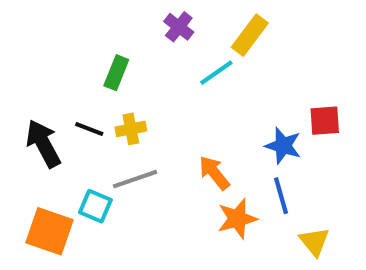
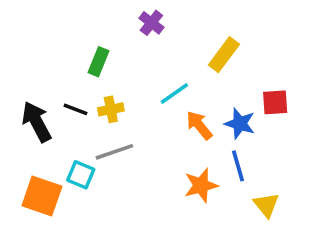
yellow rectangle: (250, 35) -> (224, 55), moved
cyan line: (216, 73) -> (174, 93), moved
orange arrow: (214, 173) -> (199, 125), moved

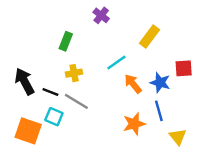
black line: (75, 109) -> (50, 92), moved
gray line: (114, 152) -> (76, 101), turned 50

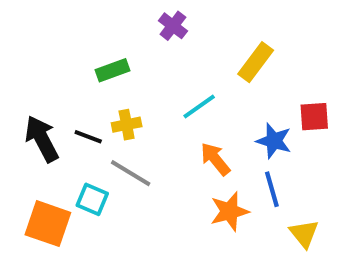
green rectangle: (66, 41) -> (112, 70), turned 48
orange arrow: (133, 84) -> (215, 159), moved
black line: (50, 92) -> (88, 137), moved

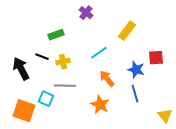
black line: (88, 137) -> (42, 57), moved
gray line: (131, 173) -> (65, 86), turned -30
orange star: (229, 211) -> (100, 105), moved, turned -30
yellow triangle: (304, 234) -> (165, 116), moved

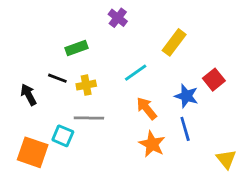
red square: (156, 58) -> (214, 80), turned -35
black arrow: (21, 69) -> (29, 95), size x0.7
orange star: (100, 105) -> (152, 144), moved

